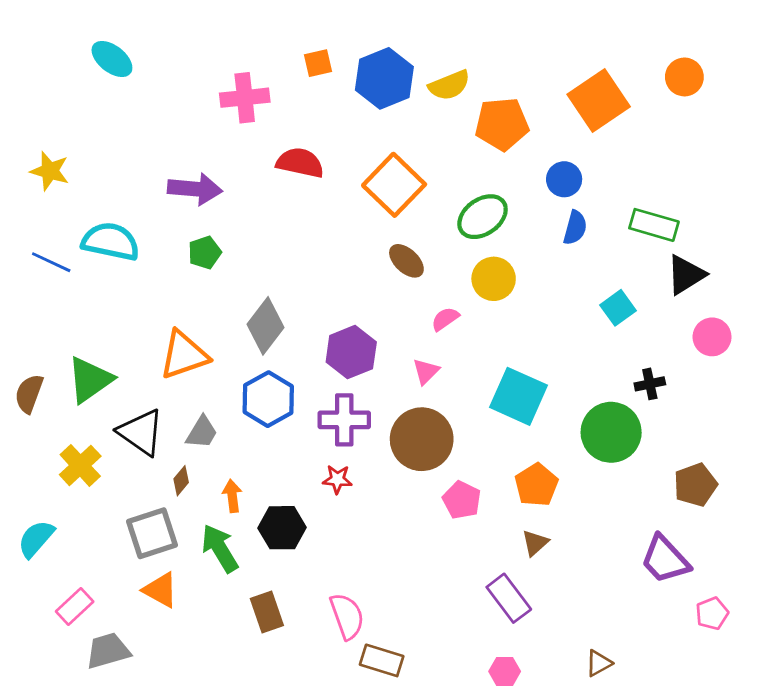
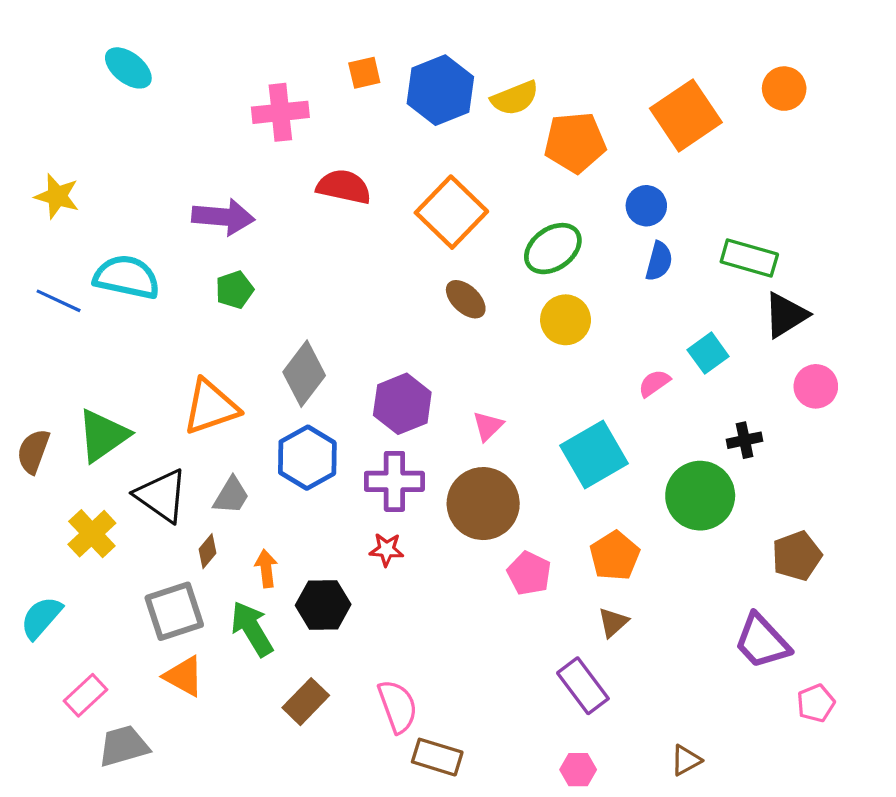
pink semicircle: (445, 319) -> (654, 383), moved
cyan square: (518, 396) -> (594, 454), turned 36
brown rectangle: (267, 612) -> (306, 702), turned 63

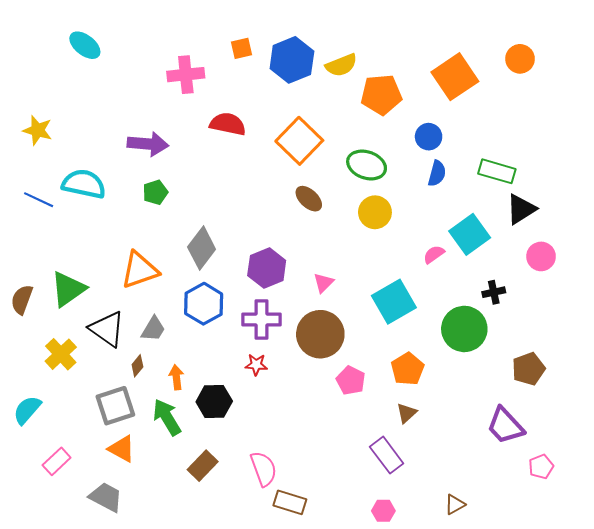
green ellipse: (553, 249) -> (367, 165), turned 54
cyan square: (708, 353) -> (470, 234), size x1.5
gray trapezoid: (124, 746) -> (106, 497), moved, turned 44

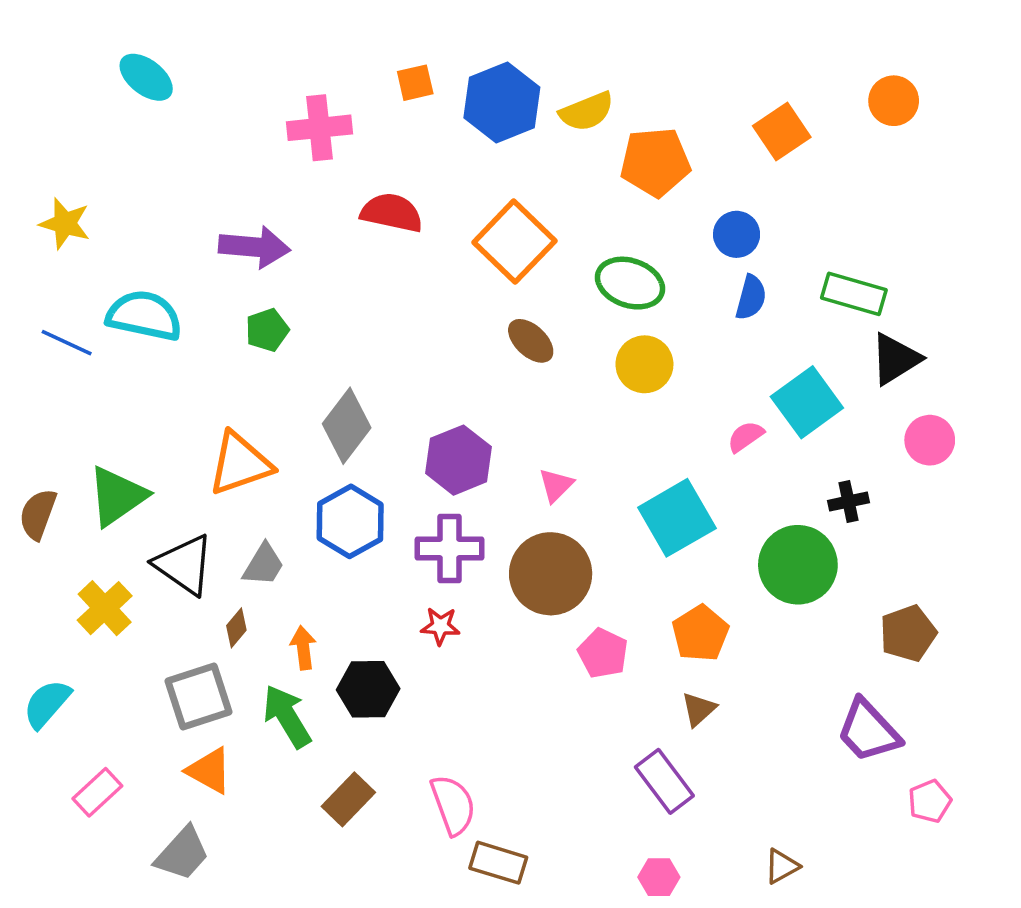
orange square: (455, 77) -> (782, 131), size x0.7
gray trapezoid: (106, 497) -> (182, 854), turned 104

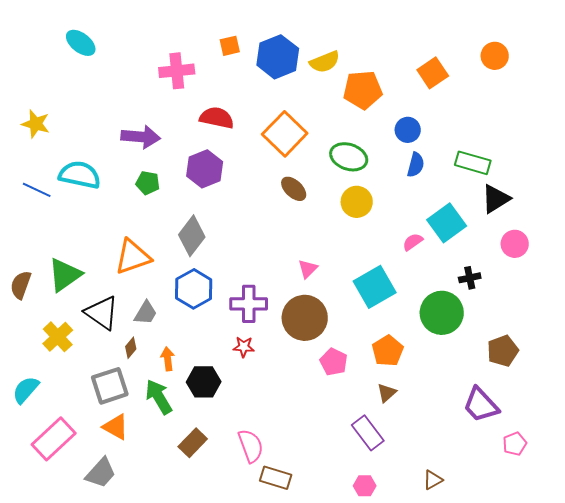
green pentagon: (267, 330) -> (148, 183), turned 30
purple hexagon: (458, 460) -> (205, 169), moved
pink rectangle: (97, 792) -> (54, 439), size x1.6

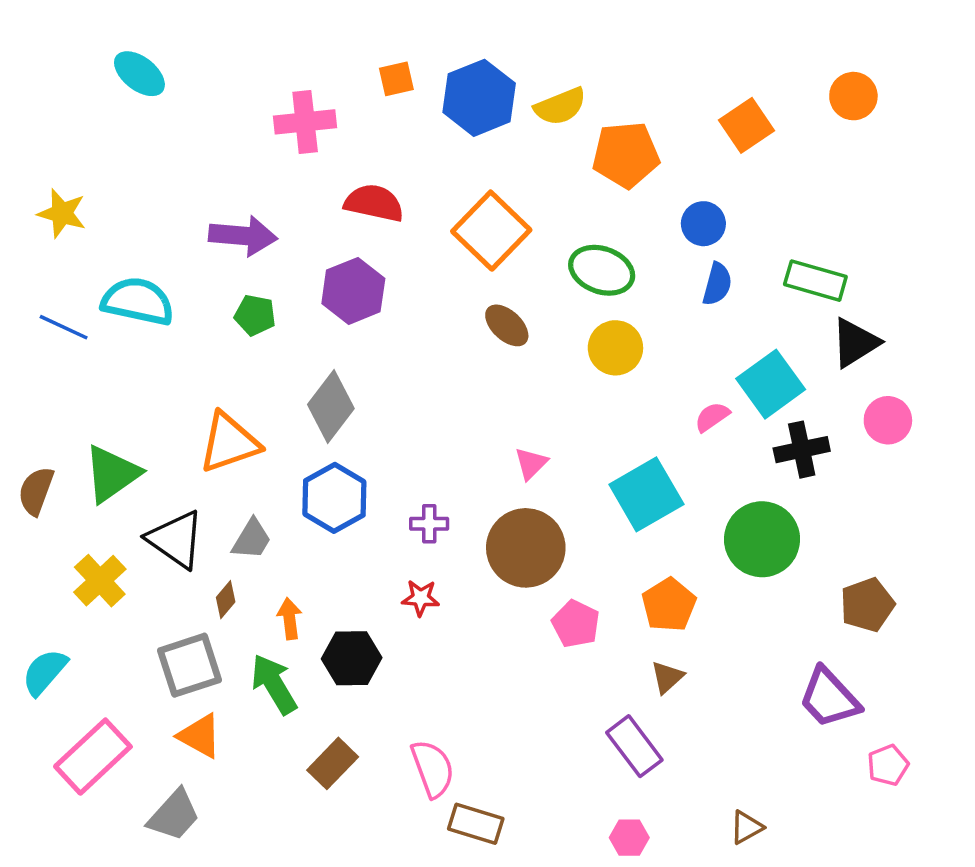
black cross: (470, 278) -> (802, 450), moved, size x1.4
purple cross: (249, 304) -> (429, 524), size x0.6

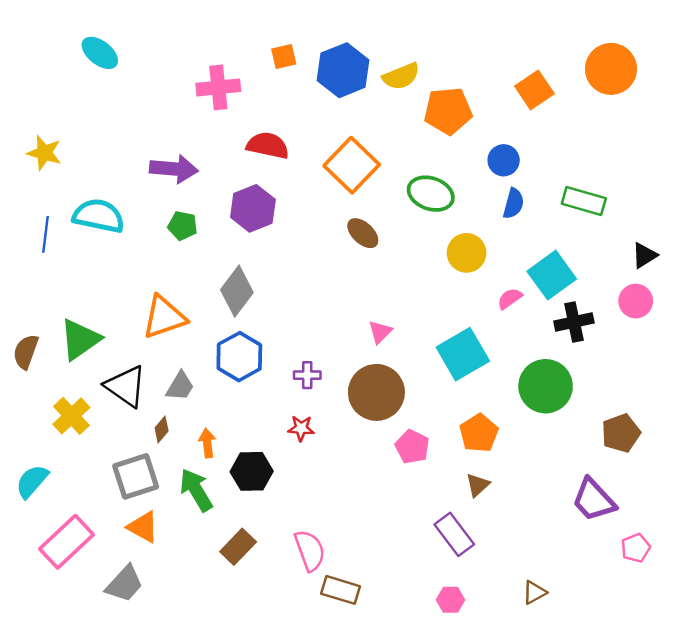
orange circle: (853, 96) -> (611, 69), size x1.5
blue line: (64, 327) -> (45, 234), turned 72
black triangle: (855, 343) -> (644, 255), moved, size x0.7
yellow circle: (615, 348) -> (467, 253), moved

